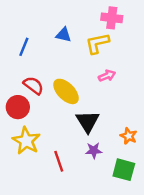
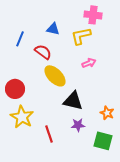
red semicircle: (33, 85) -> (43, 52), moved
black triangle: (88, 122) -> (73, 101), turned -45

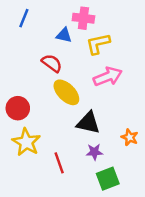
pink cross: (93, 15) -> (83, 18), moved
blue line: (20, 39) -> (24, 18), moved
pink arrow: (89, 63) -> (108, 77), size x1.6
green square: (103, 141) -> (108, 179), moved, turned -36

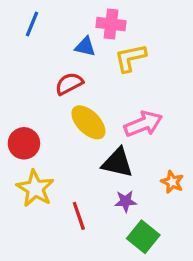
red semicircle: (52, 63) -> (69, 84), turned -65
pink arrow: (108, 77) -> (143, 124), moved
green square: (108, 179) -> (143, 237), turned -30

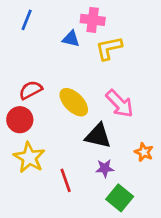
red semicircle: (69, 84) -> (31, 90), moved
pink arrow: (143, 124) -> (120, 104), turned 68

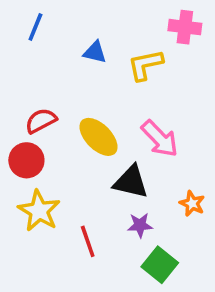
pink cross: (93, 20) -> (185, 27), moved

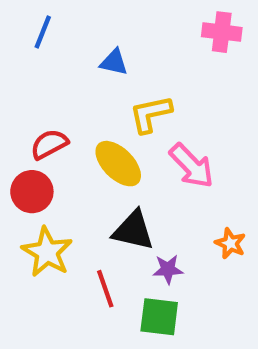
yellow L-shape: (145, 65) -> (151, 114), moved
black triangle: (131, 182) -> (133, 230), moved
green square: (160, 265) -> (159, 317), moved, turned -32

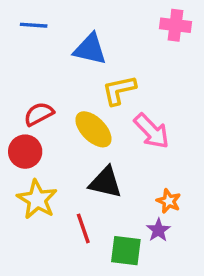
blue line: (43, 32) -> (34, 25), turned 72
blue triangle: (114, 62) -> (90, 49), size x1.5
orange star: (230, 243) -> (169, 201), moved
purple star: (168, 269) -> (158, 230), moved, turned -30

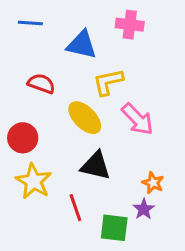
pink cross: (175, 25) -> (130, 25), moved
red semicircle: (39, 114) -> (41, 84), moved, turned 48

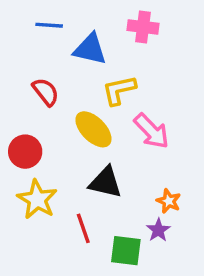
blue line: (30, 23) -> (49, 25), moved
red semicircle: (41, 84) -> (46, 92), turned 32

